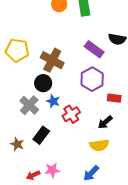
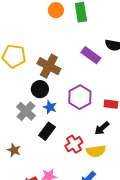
purple hexagon: (92, 79) -> (80, 97), moved
red cross: (71, 114) -> (74, 144), moved
black rectangle: (41, 135) -> (47, 131), moved

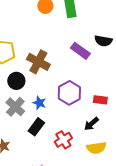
black circle: (40, 89) -> (16, 81), moved
yellow semicircle: (96, 151) -> (96, 148), moved

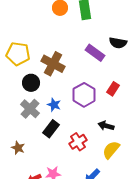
red rectangle: (100, 100) -> (113, 89), moved, turned -64
black arrow: (91, 124) -> (106, 126), turned 56
yellow semicircle: (96, 148) -> (111, 150), turned 138

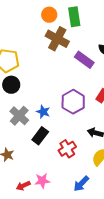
brown cross: (53, 64) -> (57, 39), moved
black circle: (31, 83) -> (11, 85), moved

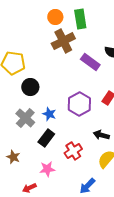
brown cross: (57, 39) -> (63, 41), turned 35
black circle: (11, 85) -> (30, 87), moved
pink star: (42, 181) -> (47, 169), moved

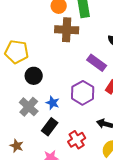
brown cross: (63, 41) -> (67, 30), turned 30
purple rectangle: (90, 62) -> (97, 63), moved

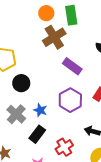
brown cross: (67, 30) -> (54, 37), turned -35
purple rectangle: (97, 63) -> (72, 66), moved

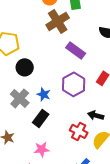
red cross: (64, 147) -> (79, 131), moved, turned -30

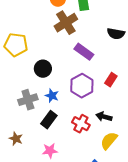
black circle: (25, 67) -> (43, 69), moved
gray cross: (20, 98) -> (28, 100), turned 30
red cross: (79, 131) -> (81, 124), moved

